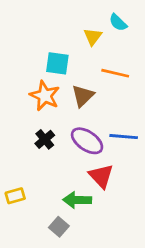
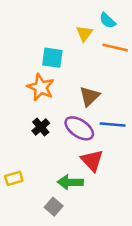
orange line: (115, 73) -> (115, 47), moved
brown triangle: (83, 96) -> (89, 96), moved

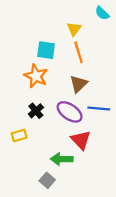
cyan semicircle: (107, 21) -> (102, 13), moved
orange line: (115, 47) -> (79, 52), moved, turned 60
yellow rectangle: (14, 178) -> (19, 135), moved

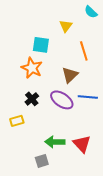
orange line: (79, 52) -> (84, 51), moved
red triangle: (81, 140) -> (82, 144), moved
gray square: (47, 180) -> (42, 161), turned 32

